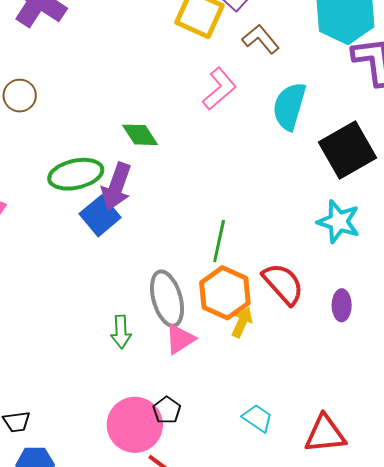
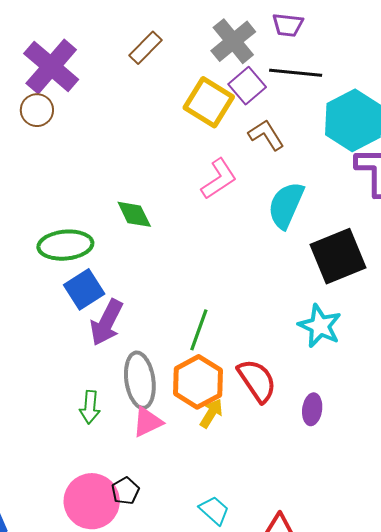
brown circle: (20, 96) -> (37, 110), moved
purple arrow: (116, 187) -> (107, 322), moved

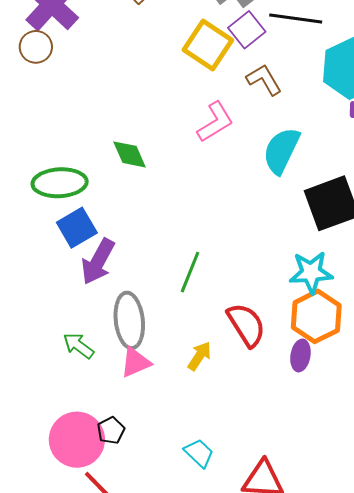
cyan star: (320, 326) -> (311, 272), turned -30
orange hexagon: (198, 382) -> (316, 316), moved
green arrow: (90, 407) -> (78, 346), turned 120

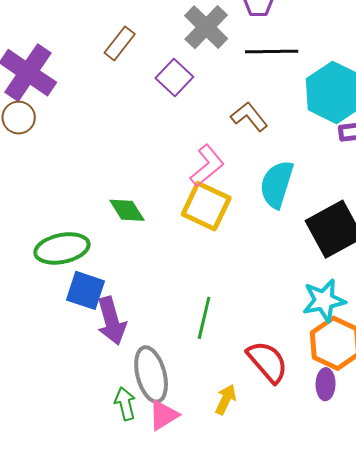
purple square: (247, 30) -> (174, 78), moved
yellow square: (208, 45) -> (206, 206), moved
blue square: (77, 228) -> (86, 290), turned -33
purple arrow: (98, 262) -> (111, 321), turned -36
green arrow: (78, 346) -> (125, 404), moved, turned 48

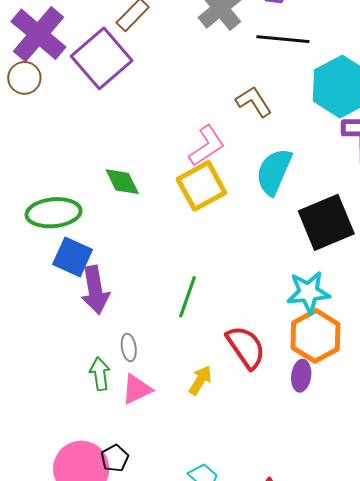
purple square: (174, 78) -> (102, 58), moved, size x1.6
yellow square: (206, 206) -> (201, 186), turned 30
gray ellipse: (151, 374) -> (129, 347), size x0.5

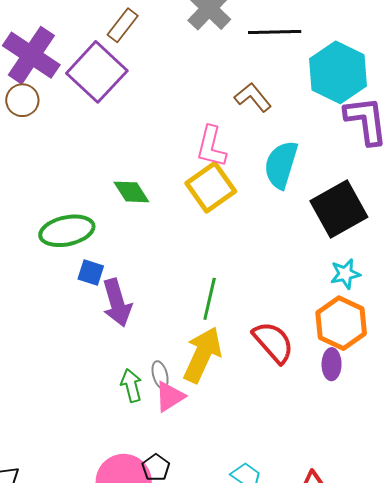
pink L-shape: (207, 146) -> (211, 147), turned 144
blue square: (73, 257) -> (91, 272), size x0.7
cyan star: (308, 292) -> (345, 274), moved, size x0.7
gray ellipse: (129, 347) -> (160, 375), moved
yellow arrow: (200, 380) -> (202, 355), moved, size x1.8

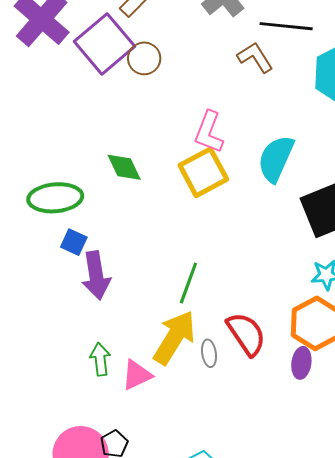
brown L-shape: (253, 97) -> (255, 57), moved
brown circle: (22, 100) -> (144, 58), moved
gray ellipse: (160, 375) -> (209, 353), moved

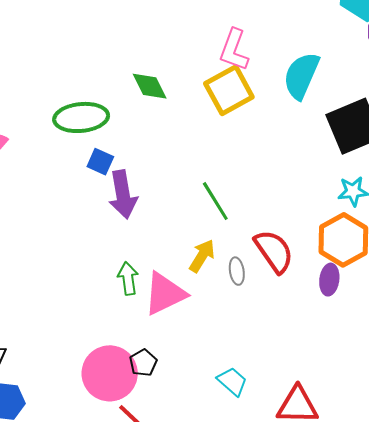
green line: (188, 283) -> (215, 201), turned -51
yellow arrow: (174, 338) -> (202, 256), size x0.6
pink triangle: (137, 375) -> (165, 294), size x1.4

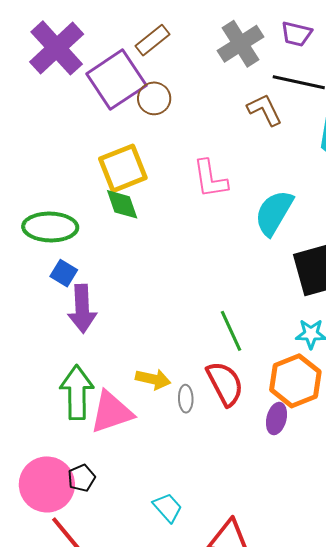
pink L-shape: (234, 50) -> (210, 179), turned -36
yellow square: (229, 90) -> (123, 168), moved
green line: (215, 201) -> (231, 331), moved
yellow arrow: (202, 256) -> (153, 379), turned 64
green arrow: (128, 278) -> (77, 392), size x1.6

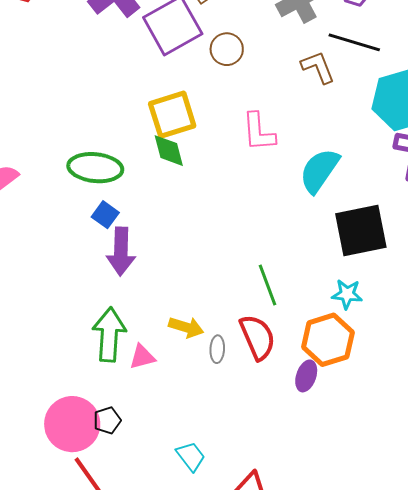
brown circle: (154, 98) -> (227, 49), moved
pink triangle: (112, 412) -> (142, 357), size x0.6

